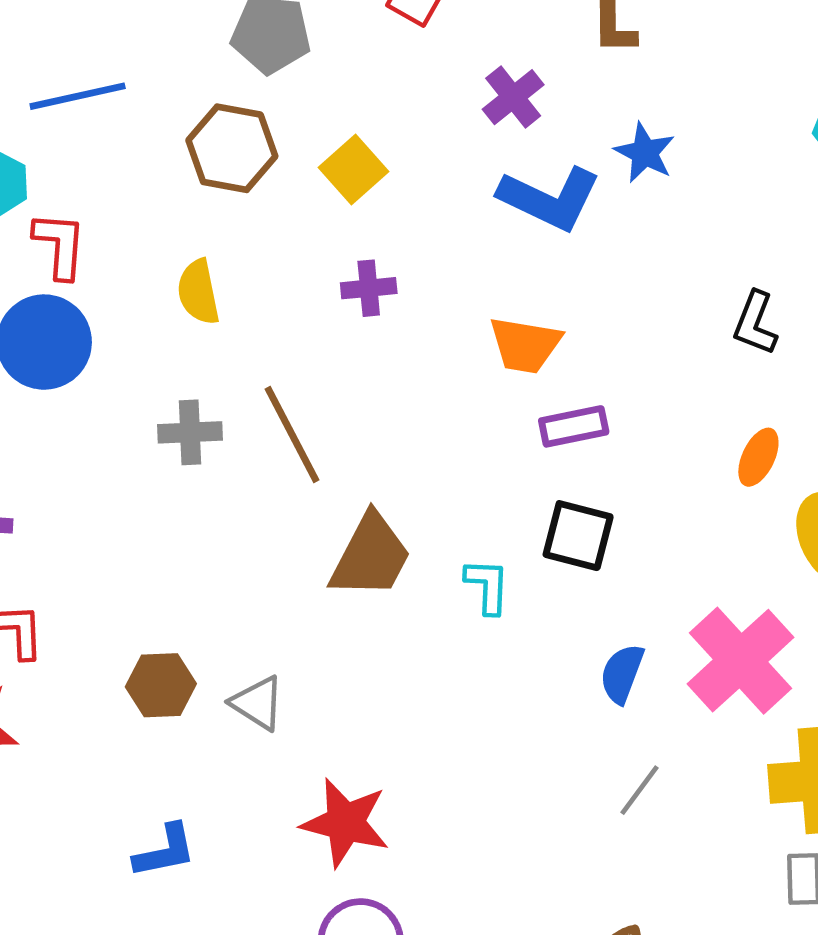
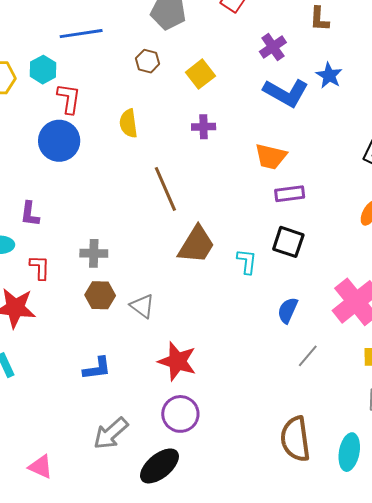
brown hexagon: (232, 148) -> (148, 61), size x0.6
gray cross: (190, 432) -> (94, 253), moved
blue semicircle: (622, 674) -> (288, 310), moved

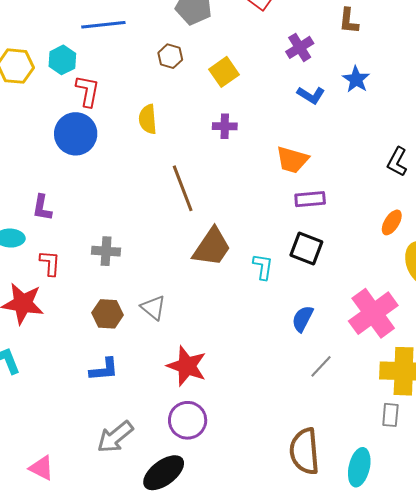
blue L-shape: (286, 93) -> (311, 95), size x0.6
brown hexagon: (100, 295) -> (108, 314), moved

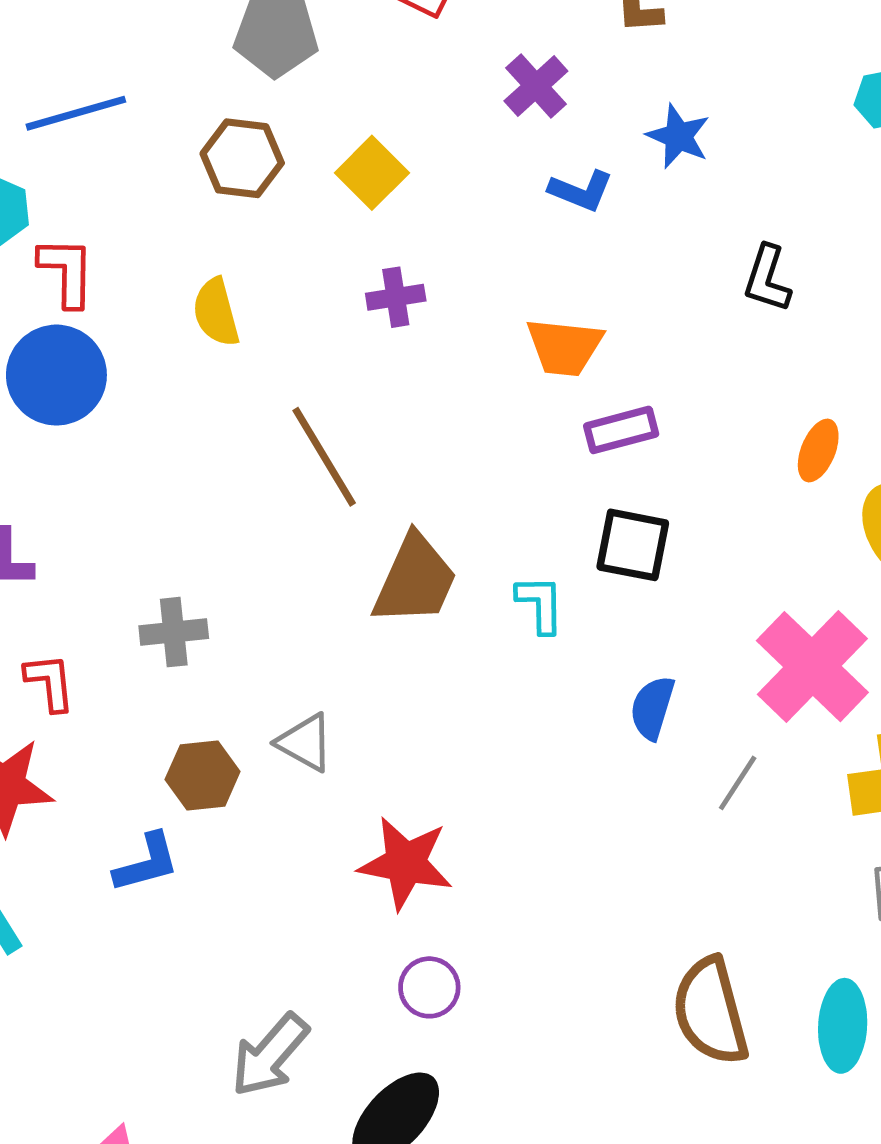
brown hexagon: (170, 56) -> (242, 158), size x1.4
black L-shape: (397, 162) -> (767, 279), moved
gray line: (321, 366) -> (738, 783), moved
blue L-shape: (104, 370) -> (147, 863), moved
purple circle: (188, 420) -> (429, 987), size x0.7

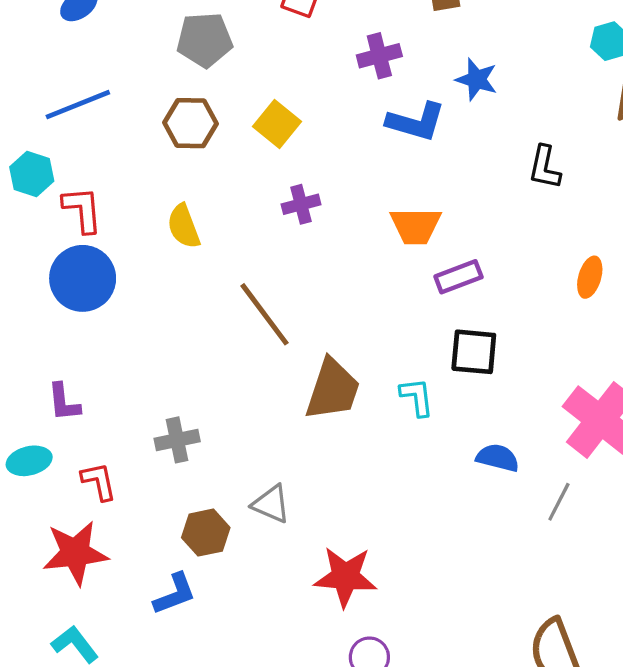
purple cross: (536, 86) -> (379, 56), turned 33
blue L-shape: (581, 191) -> (416, 122), size x1.4
blue semicircle: (652, 708) -> (498, 458), turned 93

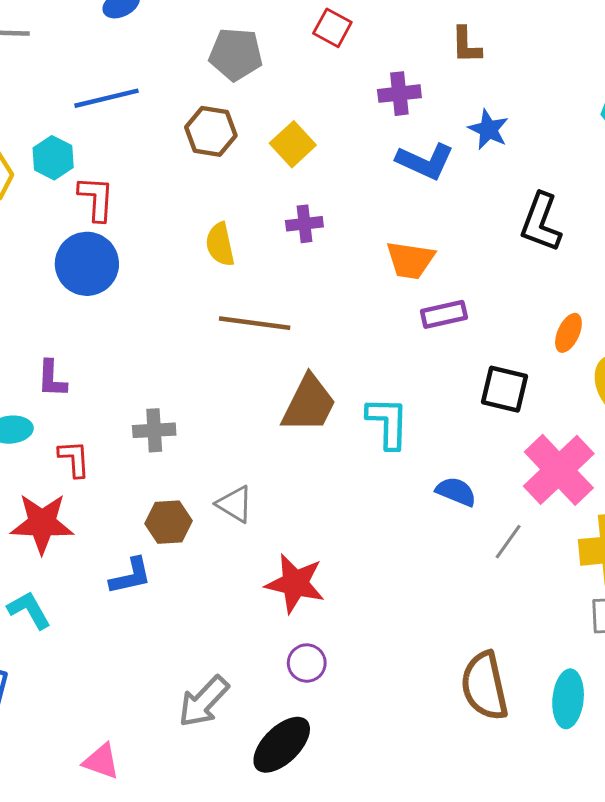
black L-shape: (545, 167) -> (541, 222), size x1.4
yellow semicircle: (184, 226) -> (220, 244), moved
brown line: (265, 314) -> (255, 323), turned -54
black square: (474, 352) -> (504, 389), moved
cyan L-shape: (417, 397) -> (388, 423), size x1.4

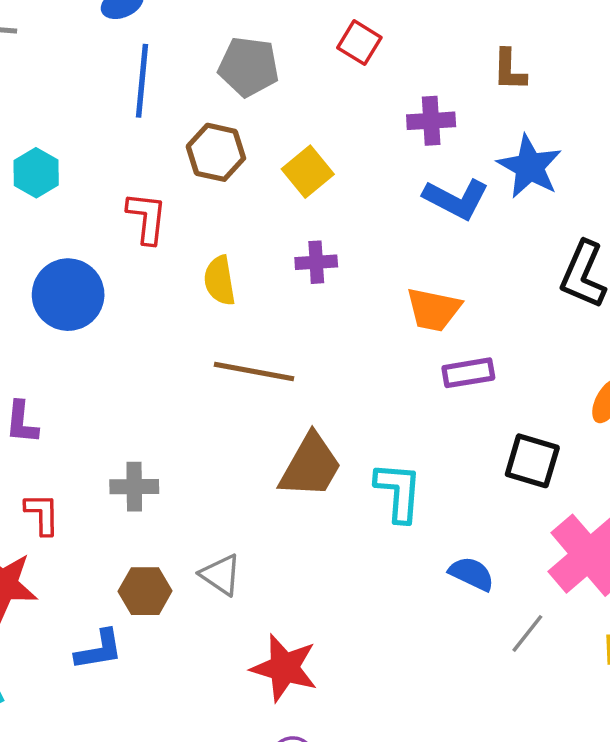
blue line: (106, 98) -> (142, 81), moved, turned -74
blue star: (488, 129) -> (530, 167), size x1.4
red L-shape: (96, 199) -> (147, 218), moved

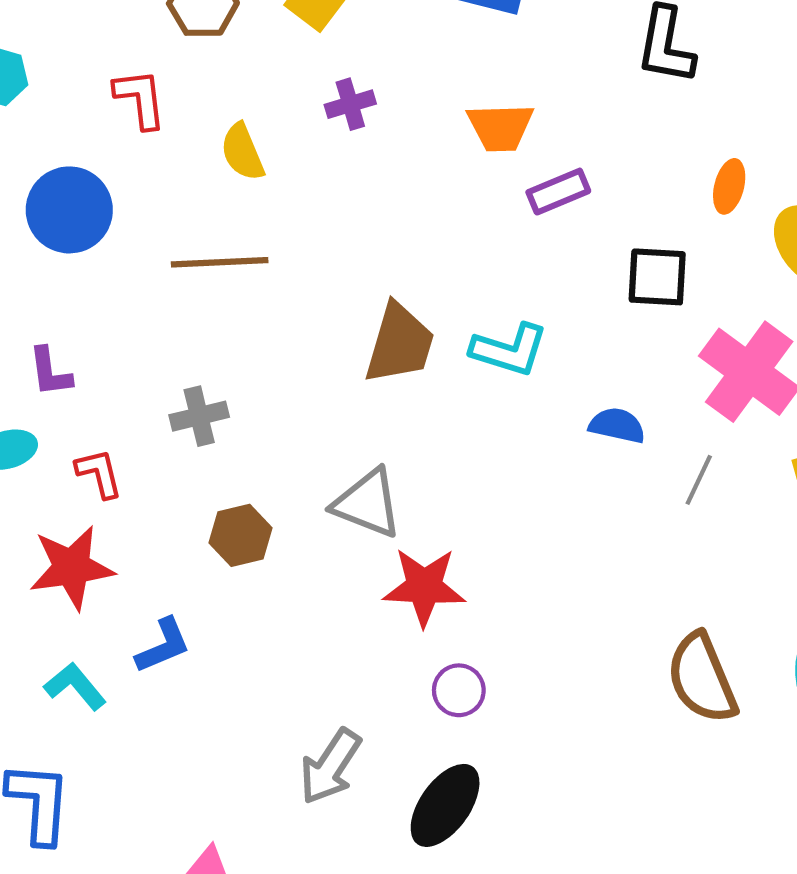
brown line: (254, 371) -> (220, 262), moved
cyan L-shape: (398, 492) -> (509, 350), turned 116
gray triangle: (221, 575) -> (367, 503), moved, size x1.4
blue L-shape: (99, 650) -> (163, 646), moved

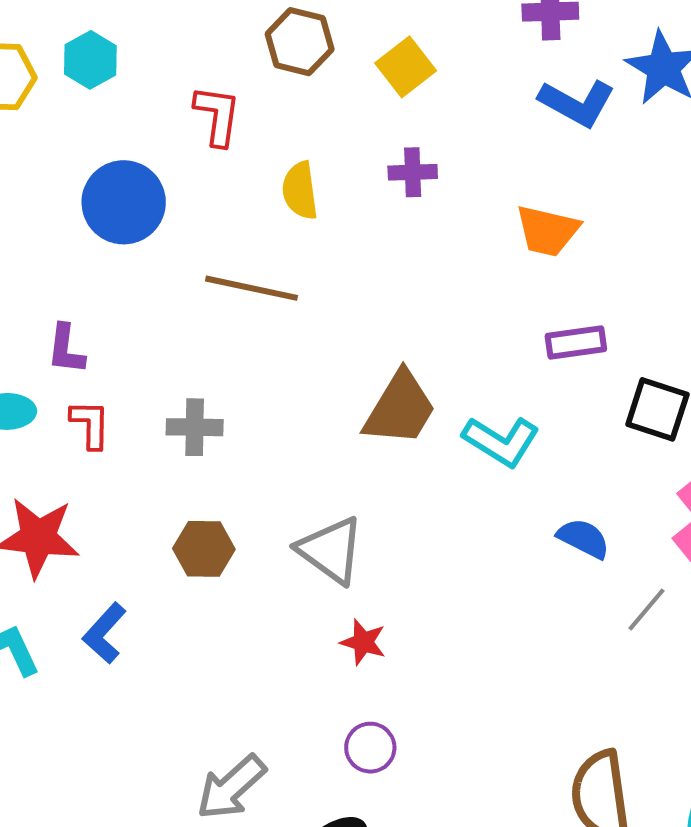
purple rectangle: (558, 192) -> (576, 342), moved
red L-shape: (99, 473) -> (90, 424), moved
red star: (424, 587) -> (363, 642), size x0.6
blue L-shape: (163, 646) -> (105, 633), turned 140

